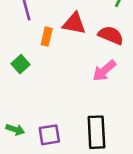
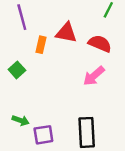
green arrow: (15, 130) -> (21, 120), moved

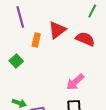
red triangle: (66, 33) -> (57, 30), turned -48
pink arrow: (94, 76) -> (75, 82), moved

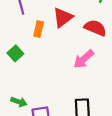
pink arrow: (75, 82) -> (84, 59), moved

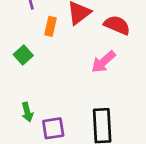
green arrow: (19, 102) -> (27, 112), turned 56

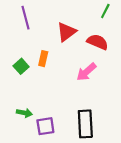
orange rectangle: (50, 26) -> (43, 59), moved
green arrow: (27, 112) -> (24, 113), turned -64

